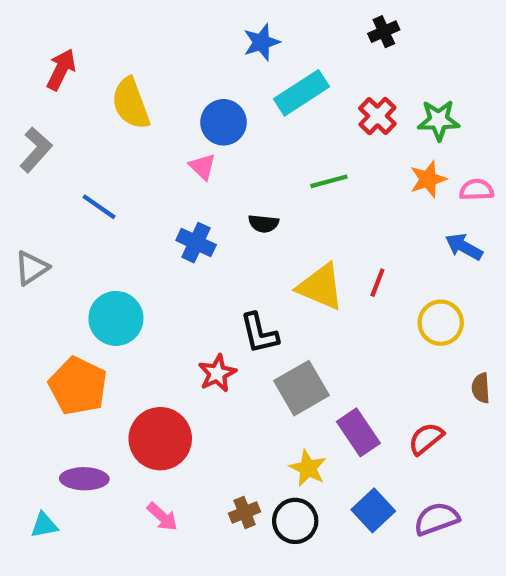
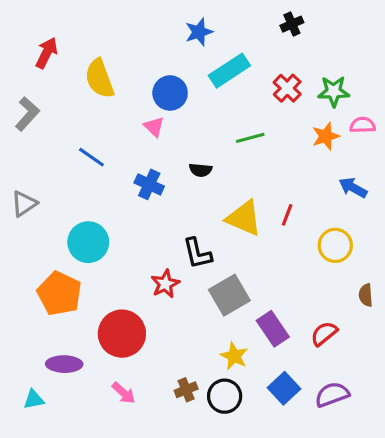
pink semicircle: (477, 190) -> (363, 125), moved
blue line: (99, 207) -> (91, 157), moved

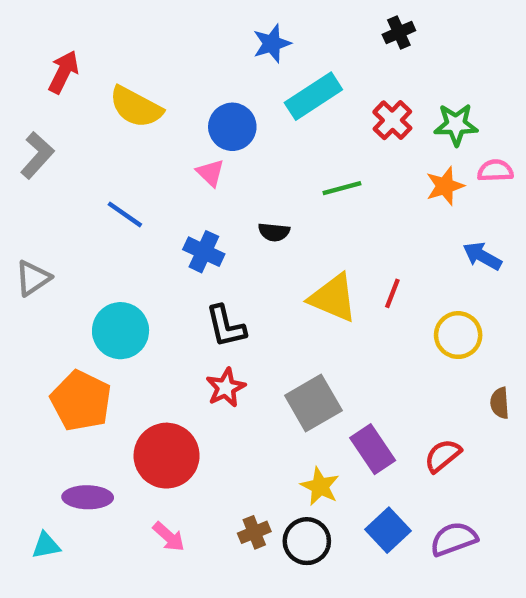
yellow semicircle: (99, 79) -> (136, 107), turned -42
black L-shape: (197, 253) -> (226, 326), moved

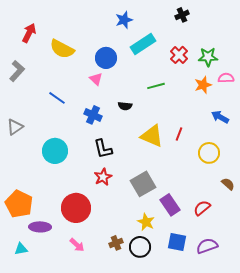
orange pentagon: (81, 401) -> (19, 204), moved
brown semicircle: (500, 403) -> (228, 184), turned 136
blue square: (388, 530) -> (177, 242), turned -36

